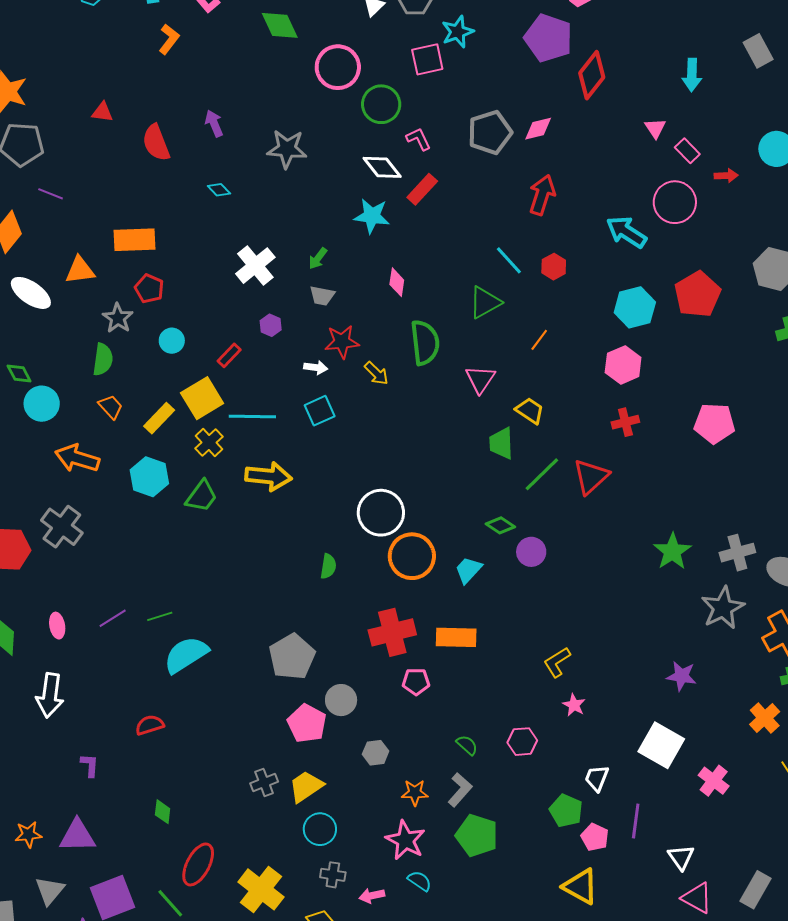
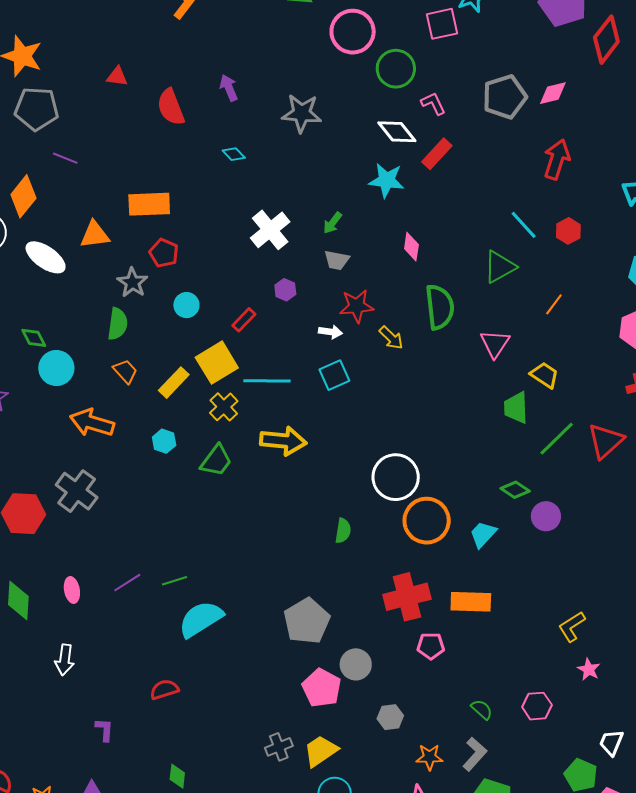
cyan hexagon: (149, 477) -> (164, 441), size x0.6
white arrow: (50, 695) -> (65, 660), size x0.7

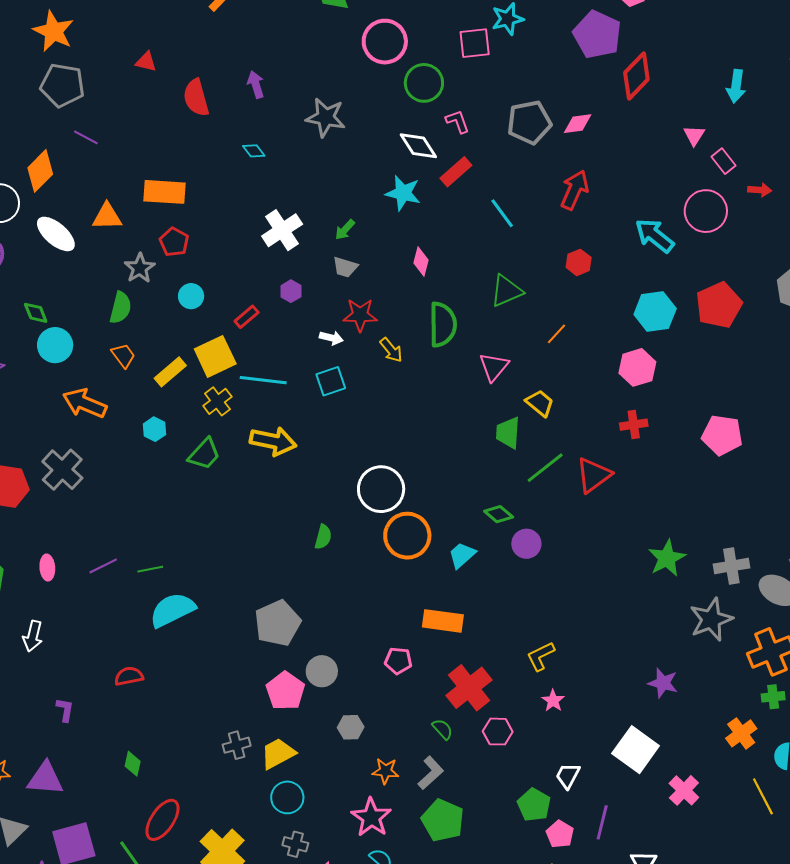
cyan line: (524, 225) -> (502, 213), moved
red cross: (407, 597) -> (469, 688), moved, turned -30

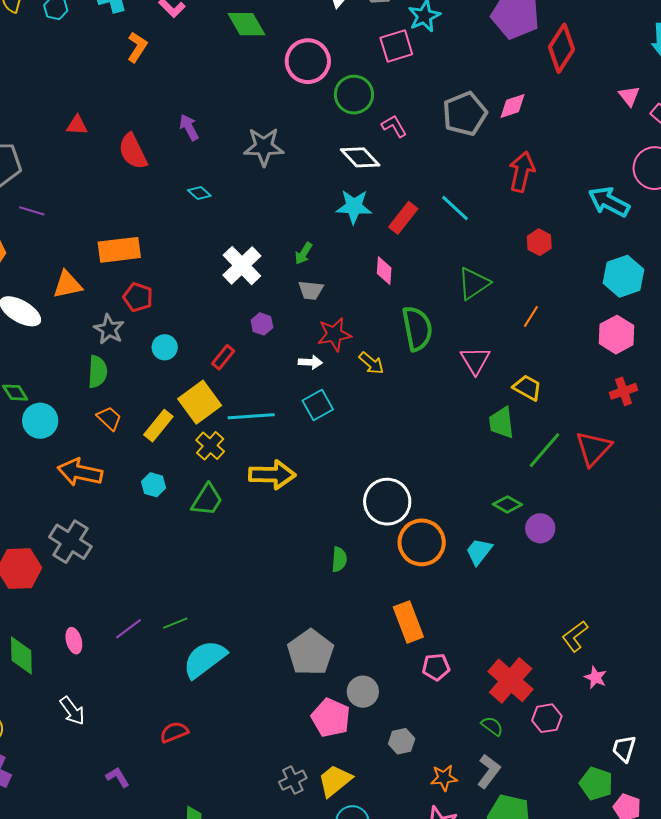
red rectangle: (456, 172) -> (403, 218), moved
orange rectangle: (443, 621) -> (408, 622), moved, turned 72
white arrow: (33, 636) -> (72, 711), turned -40
purple L-shape: (65, 710) -> (118, 777), turned -30

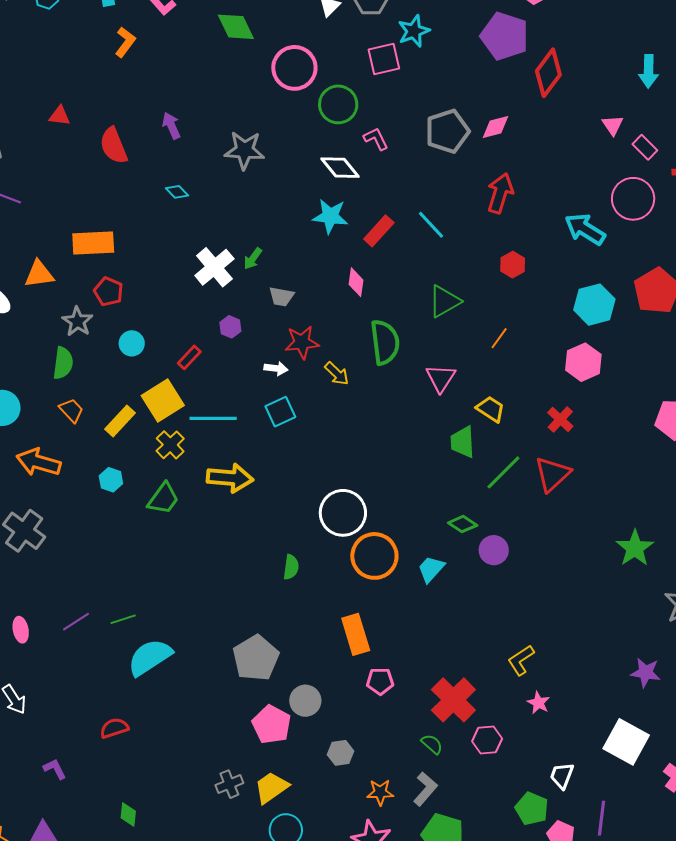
green arrow: (303, 253) -> (253, 259), moved
red cross: (624, 391) -> (560, 419), moved, turned -32

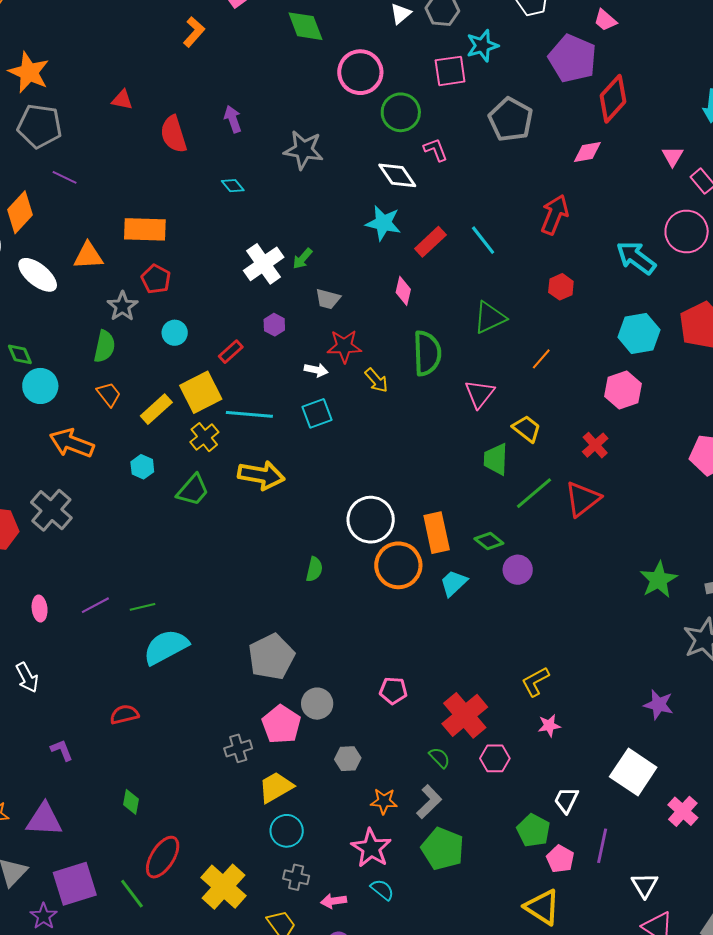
pink diamond: (495, 127) -> (587, 152), moved
gray pentagon: (447, 131) -> (511, 120), moved, turned -30
orange rectangle: (356, 634) -> (437, 533), moved
pink star: (538, 703) -> (549, 726), turned 30
gray cross: (229, 784) -> (238, 748), moved

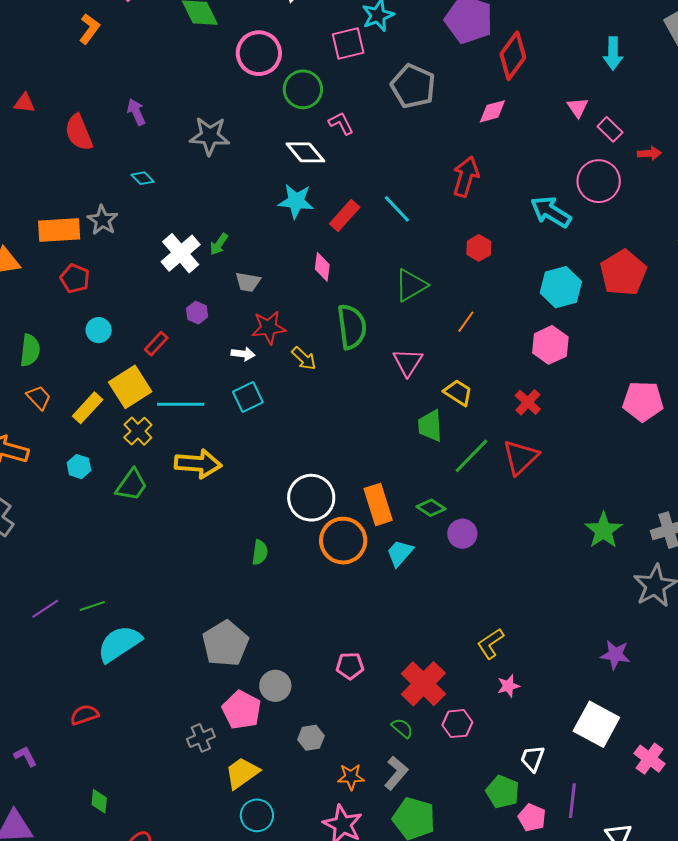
gray star: (122, 306) -> (102, 220), moved

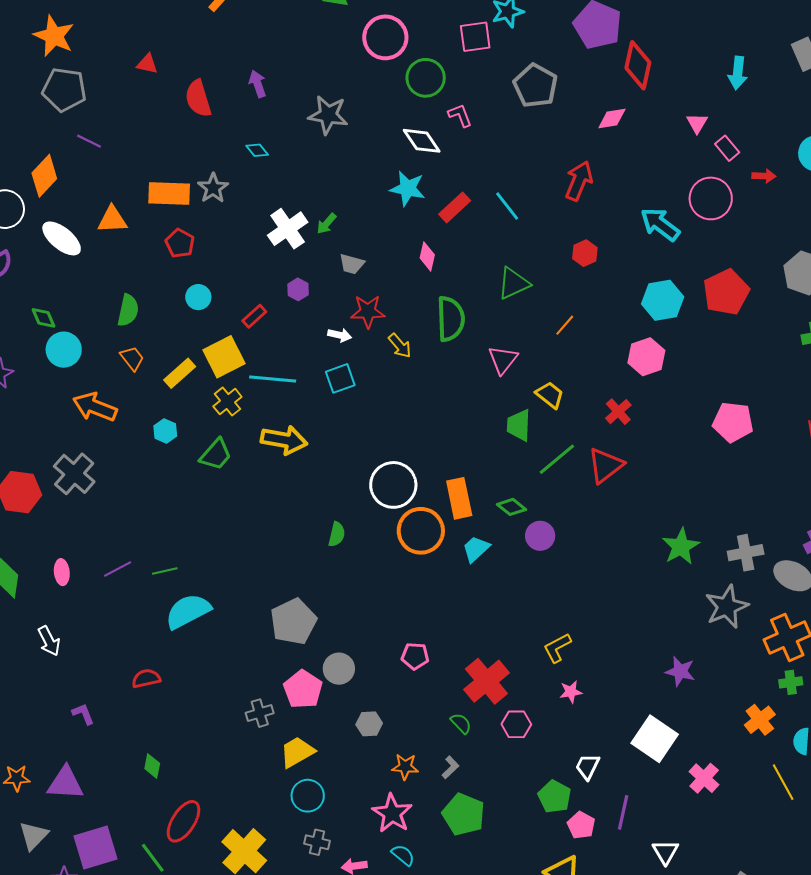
red diamond: (513, 56) -> (638, 65), turned -30
gray L-shape: (396, 773) -> (450, 767), size x0.7

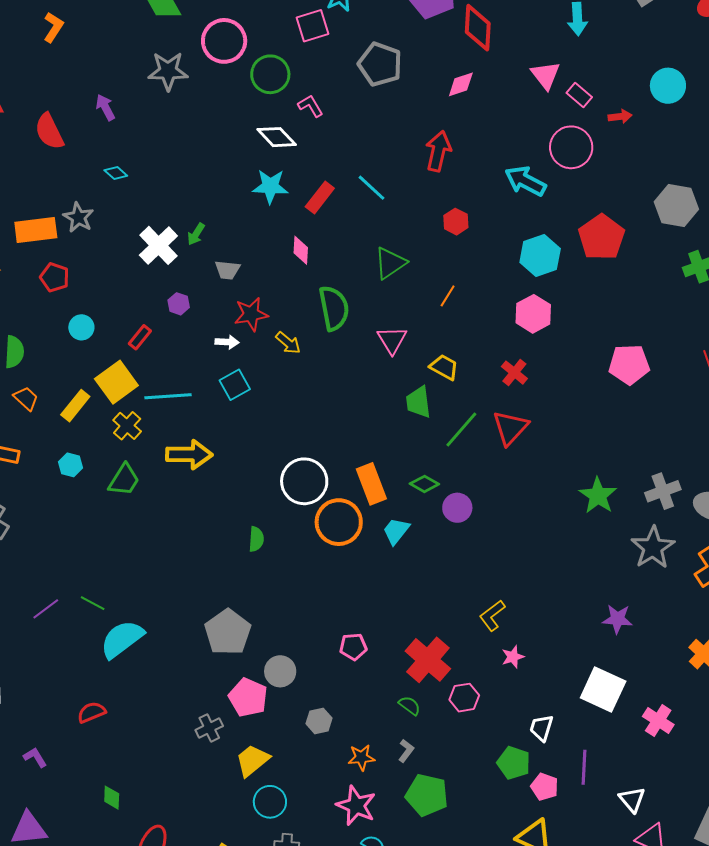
gray star: (328, 115) -> (168, 71), moved
pink triangle: (697, 123) -> (546, 75), size x1.4
green line: (165, 571) -> (93, 603), turned 50

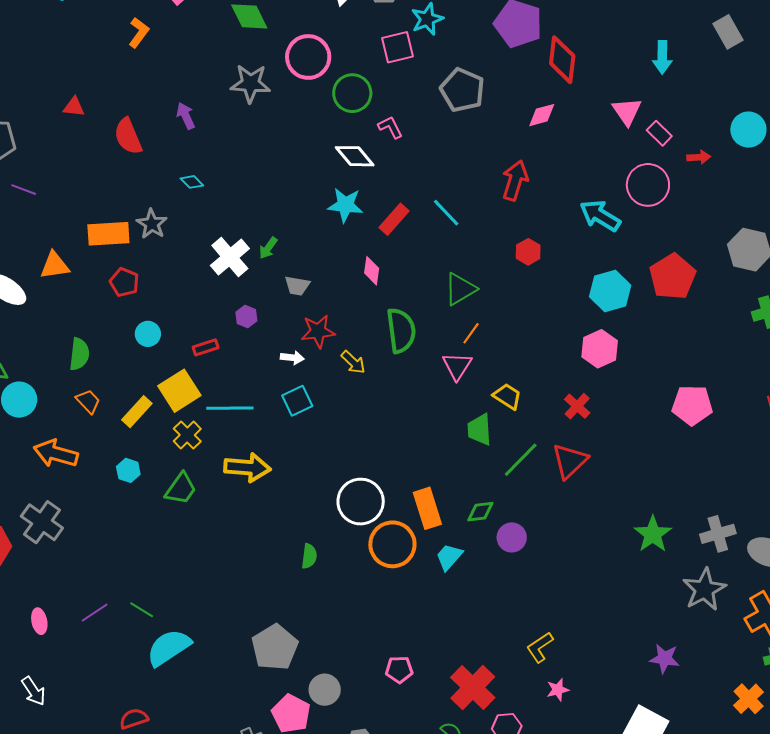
orange line: (448, 296) -> (471, 333), moved
red rectangle: (140, 337) -> (206, 347), turned 30
green diamond: (424, 484) -> (480, 512), turned -40

